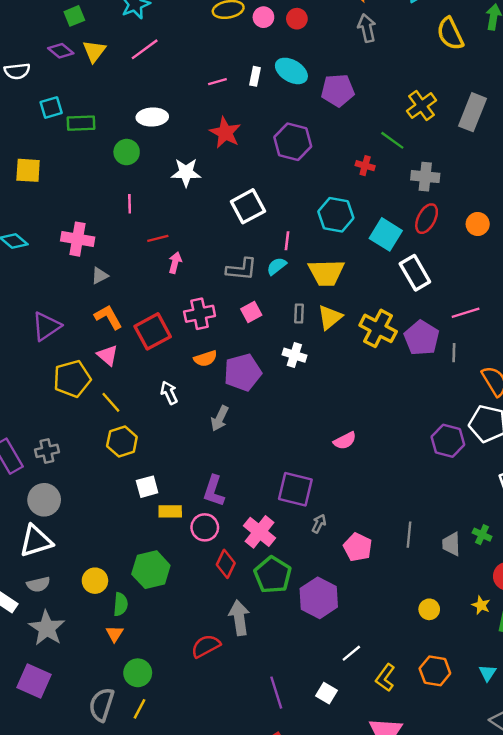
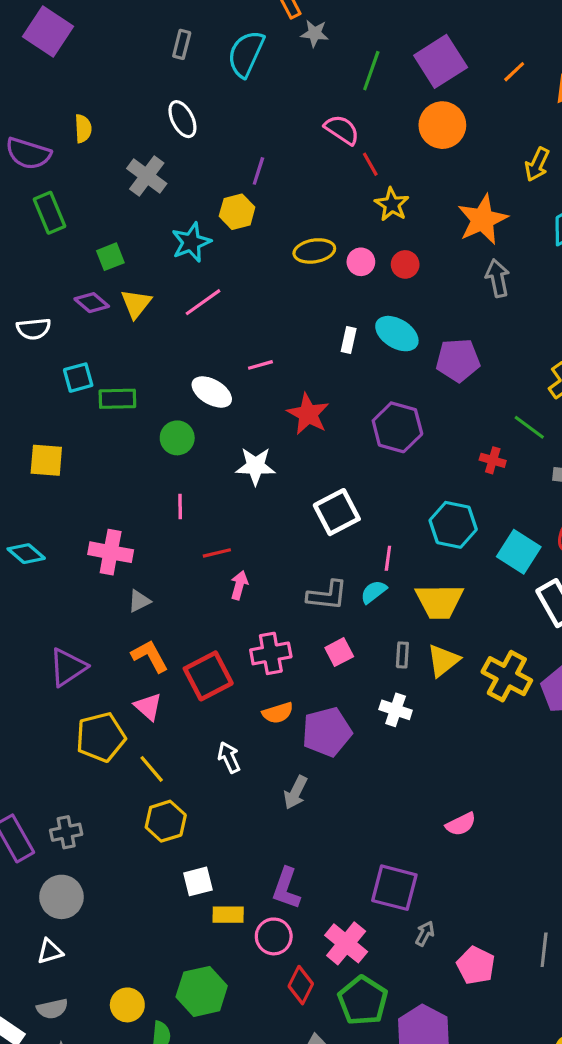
pink line: (217, 82) -> (260, 365), moved
white ellipse: (152, 117) -> (212, 392), turned 32
white triangle: (36, 541) -> (50, 951), size x0.6

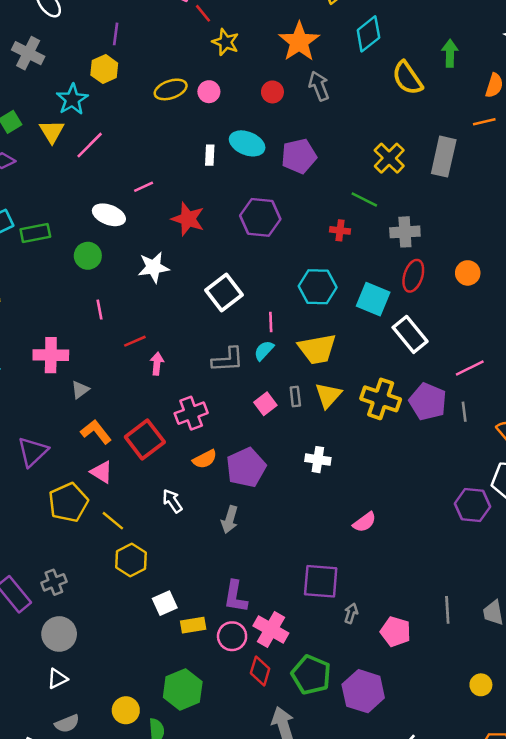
red circle: (405, 264) -> (272, 92), moved
yellow triangle: (136, 304) -> (52, 131), moved
pink square: (339, 652) -> (265, 404), moved
white cross: (396, 710) -> (318, 460), moved
pink cross: (346, 943) -> (271, 629), moved

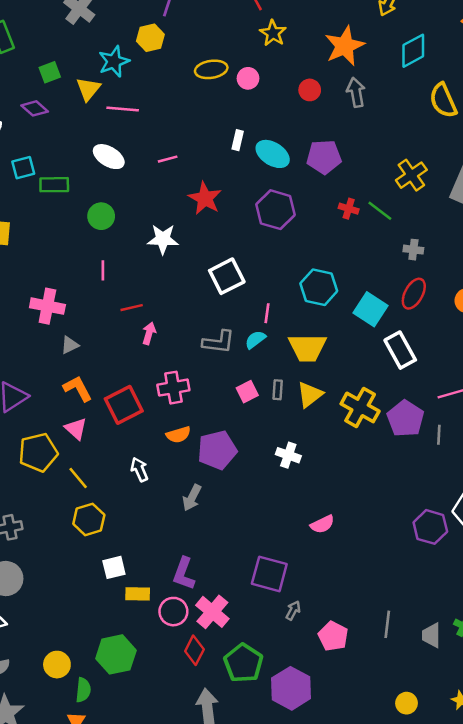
cyan ellipse: (247, 143) -> (273, 154), moved
pink line: (90, 145) -> (123, 109), turned 40
white ellipse: (109, 215) -> (109, 157), moved
red cross: (340, 230) -> (349, 209), moved
gray cross: (405, 232) -> (413, 250), size x0.7

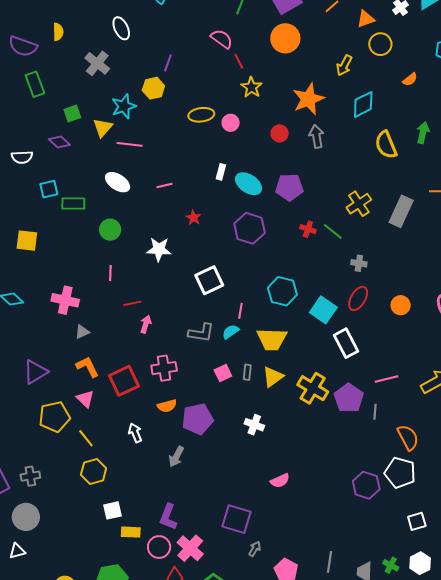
red star: (205, 198) -> (193, 218), size x0.6

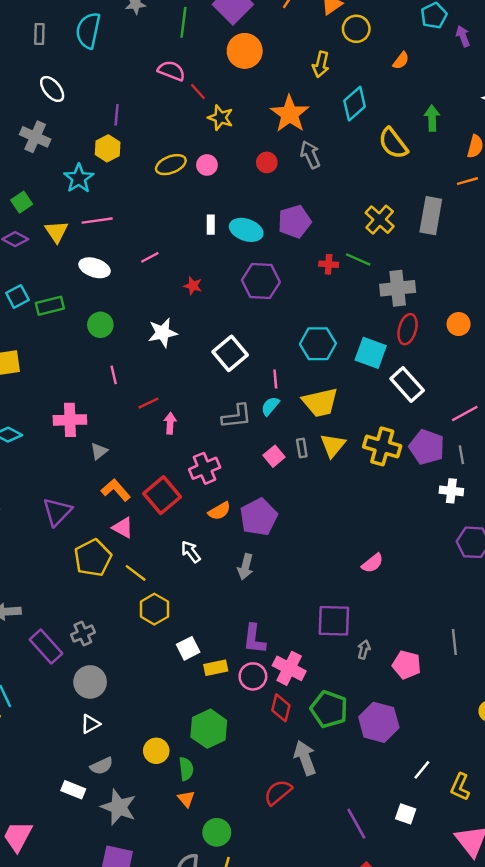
yellow triangle: (103, 128) -> (56, 232), moved
gray cross: (359, 263) -> (398, 288), size x1.8
white cross: (254, 425) -> (451, 491), moved

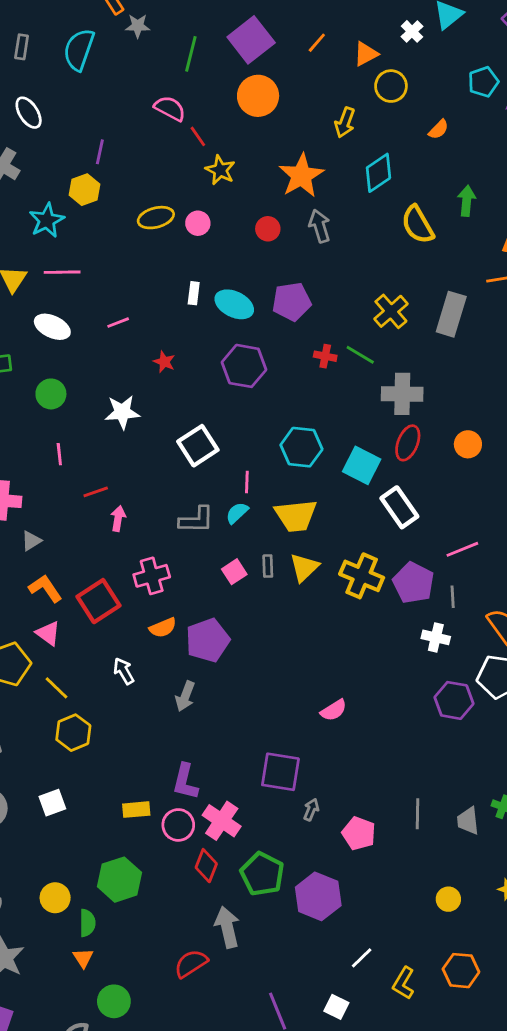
white square: (188, 648) -> (52, 803), moved

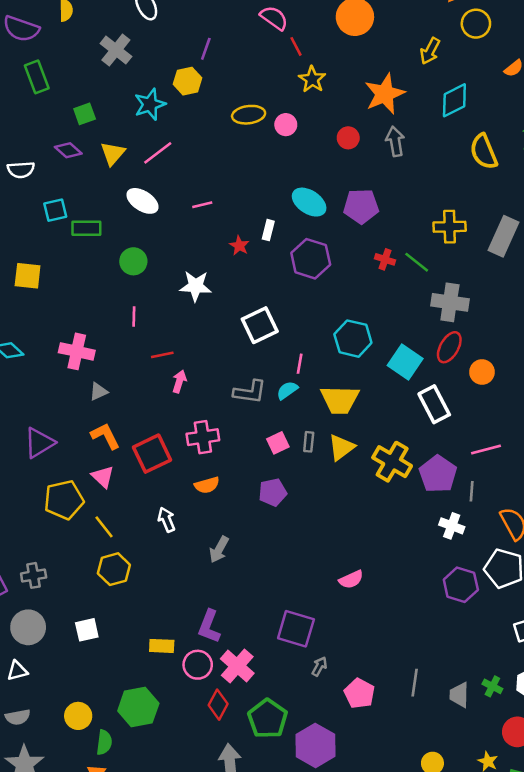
pink line: (62, 272) -> (158, 153), turned -44
white rectangle: (194, 293) -> (268, 230), moved
yellow cross: (391, 311) -> (450, 227), turned 32
orange circle: (468, 444) -> (482, 372), moved
purple pentagon: (208, 640) -> (273, 492), moved, size x0.7

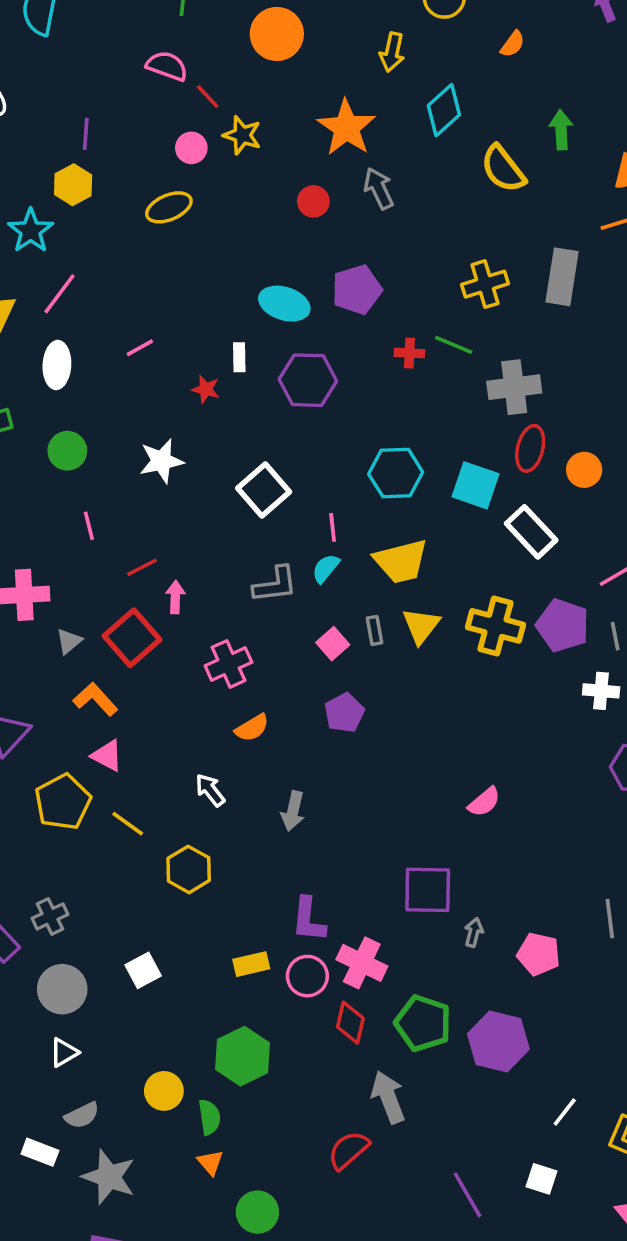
pink circle: (286, 125) -> (191, 148), moved
white ellipse: (142, 201) -> (57, 365), turned 76
red square: (152, 454) -> (132, 638), moved
yellow hexagon: (114, 569) -> (189, 869), moved

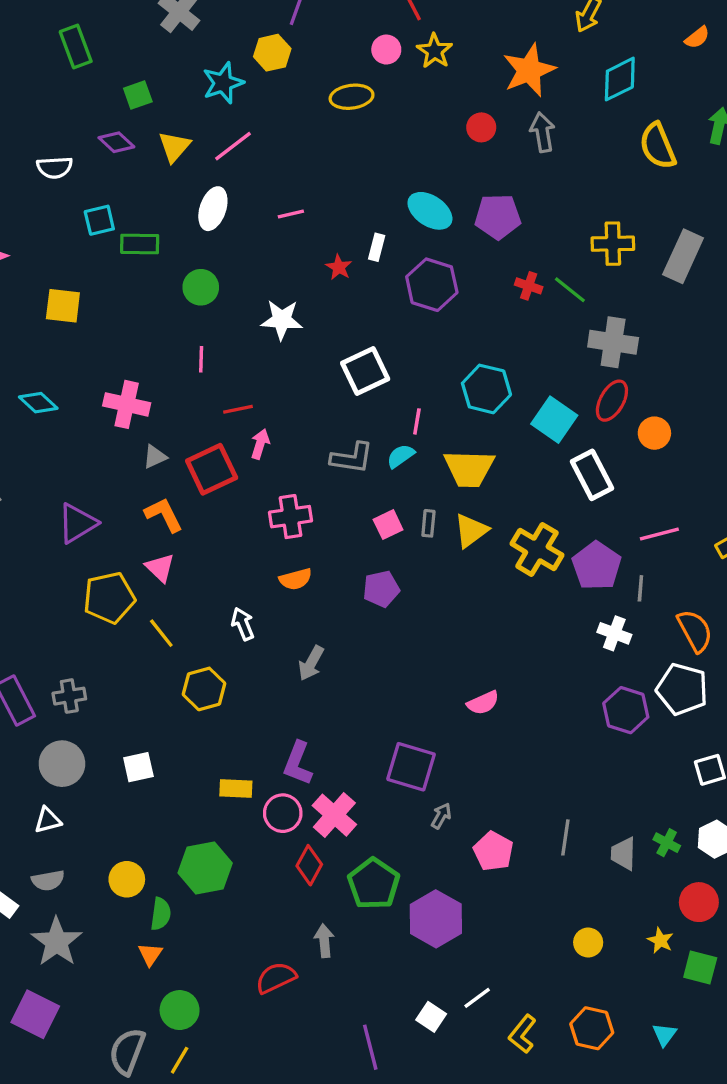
gray arrow: (388, 1097) -> (324, 941), size x0.7
white square: (542, 1179) -> (431, 1017), moved

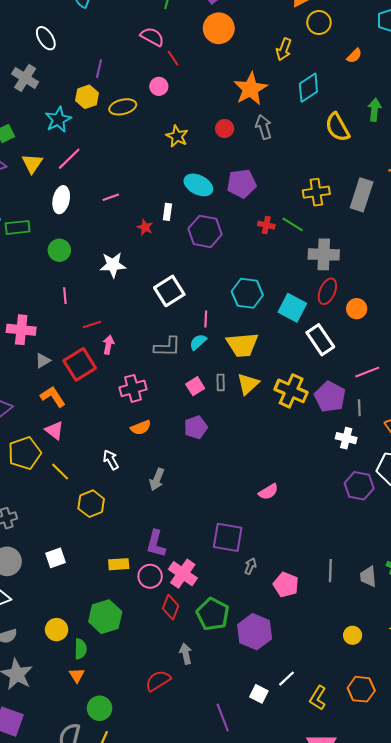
yellow star: (435, 51) -> (177, 136), moved
yellow ellipse: (352, 97) -> (123, 107), moved

